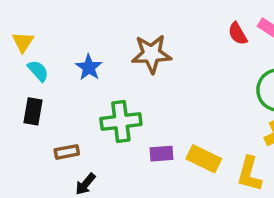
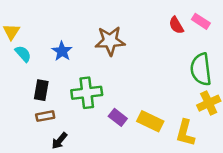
black rectangle: (33, 111) -> (41, 90), moved
purple rectangle: (162, 154) -> (118, 117), turned 42

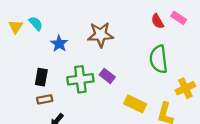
cyan semicircle: (23, 54) -> (36, 23), moved
green semicircle: (201, 69) -> (159, 59), moved
purple rectangle: (118, 117) -> (107, 76), moved

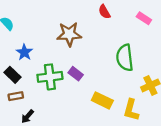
red semicircle: (157, 21) -> (104, 12), moved
blue star: (59, 44) -> (24, 52), moved
black rectangle: (41, 77) -> (13, 75), turned -56

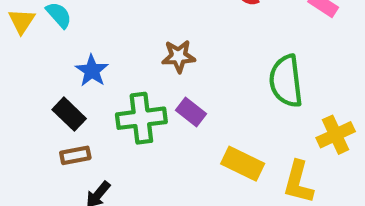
brown star: (69, 34) -> (179, 56), moved, size x0.7

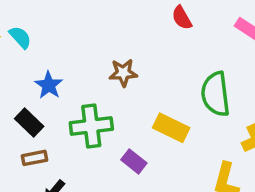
purple rectangle: (191, 112) -> (134, 161), moved
yellow rectangle: (243, 164) -> (171, 128), moved

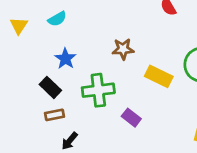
cyan semicircle: (20, 37) -> (57, 19), moved, turned 102
yellow rectangle: (171, 128) -> (159, 76), moved

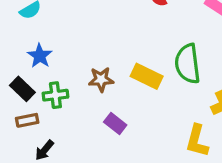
brown star: (123, 49) -> (101, 79), moved
green cross: (98, 90) -> (55, 95), moved, size x0.7

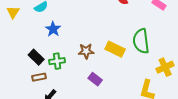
blue star: (40, 56) -> (53, 29), moved

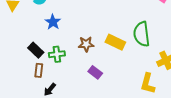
brown rectangle: (39, 77) -> (39, 70), turned -72

